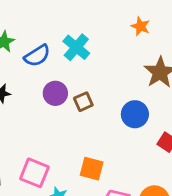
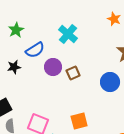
blue semicircle: (37, 56) -> (35, 50), moved
orange square: (92, 169) -> (79, 121), turned -30

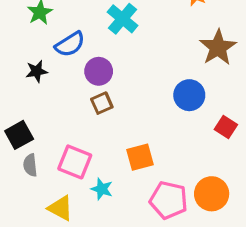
brown square: (73, 73) -> (102, 103), moved

